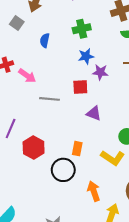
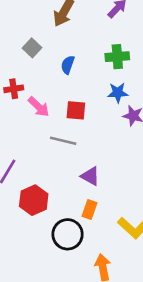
gray square: (17, 23) -> (32, 48), moved
red square: (80, 87) -> (76, 110), moved
purple triangle: (94, 113) -> (90, 176), moved

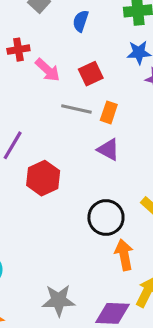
red square: (76, 110) -> (91, 74), turned -30
orange rectangle: (90, 210) -> (109, 112), moved
black circle: (68, 234) -> (106, 217), moved

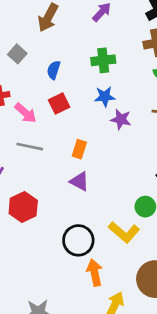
red square: (91, 74) -> (59, 103), moved
gray line: (76, 109) -> (30, 147), moved

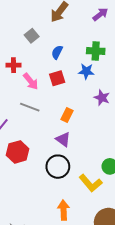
blue star: (105, 97) -> (86, 71), moved
black circle: (78, 240) -> (58, 167), moved

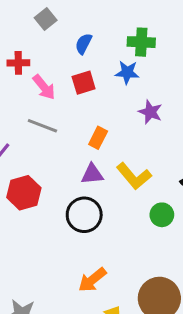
purple triangle: (63, 139) -> (92, 174), turned -42
yellow L-shape: (91, 183) -> (134, 176), moved
orange arrow: (64, 210) -> (92, 280), turned -126

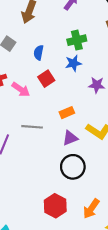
gray line: (42, 126) -> (32, 127), moved
orange rectangle: (98, 138) -> (67, 113), turned 56
red hexagon: (24, 193) -> (55, 206), moved

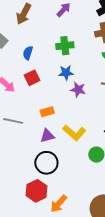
blue star: (73, 63) -> (66, 73), moved
red hexagon: (55, 206) -> (37, 191), moved

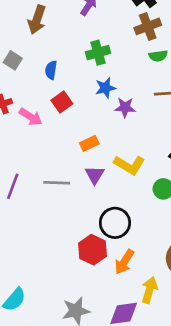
gray line: (13, 121) -> (57, 183), moved
purple triangle: (47, 136) -> (95, 175), turned -35
black circle: (46, 163) -> (115, 223), moved

